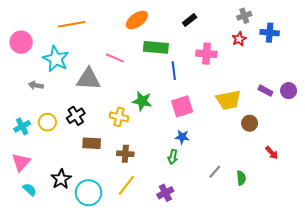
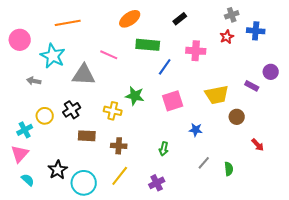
blue line: (174, 71) -> (165, 67), turned 42
purple circle: (289, 91) -> (271, 72), moved
cyan cross: (22, 126) -> (25, 130), moved
blue star: (182, 137) -> (196, 130), moved

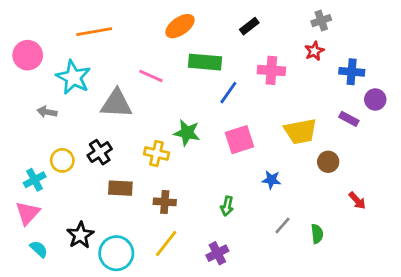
blue cross: (256, 31) -> (352, 72), moved

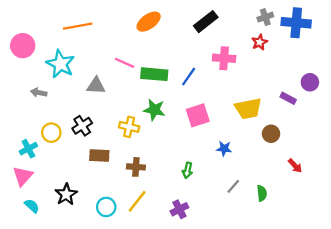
black rectangle: (249, 26) -> (206, 22), size x1.5
green rectangle: (205, 62) -> (154, 74), moved
blue cross: (352, 72) -> (296, 23), moved, size x1.4
gray triangle: (116, 104) -> (96, 86), size x0.7
cyan circle: (116, 253) -> (106, 207), moved, size x0.7

